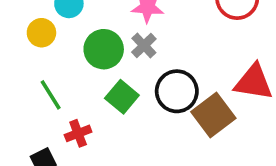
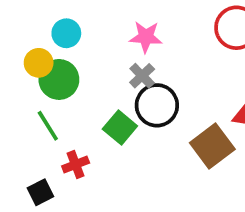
green circle: (104, 49) -> (59, 79), moved
black circle: (177, 91) -> (157, 105), moved

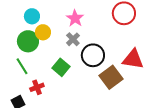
pink star: (146, 37) -> (75, 18), turned 30
yellow circle: (39, 63) -> (43, 32), moved
black circle: (157, 105) -> (93, 55), moved

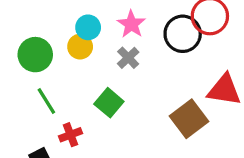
cyan circle: (32, 16) -> (88, 27), moved
green circle: (28, 41) -> (35, 55), moved
black circle: (93, 55) -> (183, 34), moved

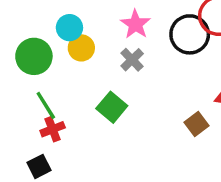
cyan circle: (88, 27) -> (69, 28), moved
brown square: (189, 119) -> (196, 124), size x0.6
red cross: (70, 135) -> (53, 129), moved

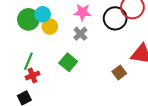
pink star: (135, 24) -> (82, 12), turned -30
green circle: (34, 56) -> (28, 19), moved
green line: (46, 105) -> (28, 61), turned 54

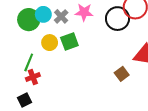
yellow circle: (50, 27) -> (50, 43), moved
gray cross: (80, 34) -> (61, 16), moved
green square: (68, 62) -> (69, 42), moved, turned 30

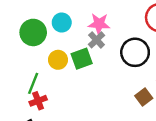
cyan circle: (43, 14) -> (62, 23), moved
gray cross: (61, 16) -> (97, 40), moved
black circle: (117, 19) -> (135, 52), moved

